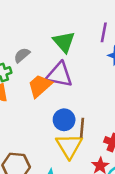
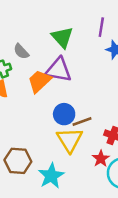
gray semicircle: (22, 55) -> (21, 51), turned -91
brown line: (82, 128) -> (82, 122), turned 66

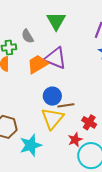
green triangle: (62, 37) -> (56, 21), moved

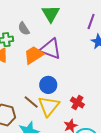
brown line: (66, 105) -> (31, 102), moved, turned 49
red cross: (89, 122) -> (77, 102), moved

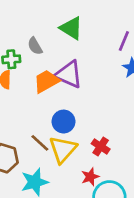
green triangle: (51, 14) -> (71, 28), turned -30

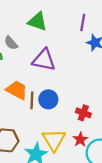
orange trapezoid: (46, 81) -> (17, 90), moved, turned 70
brown line: (40, 143) -> (32, 100), moved, turned 63
yellow triangle: (63, 149) -> (54, 140), moved

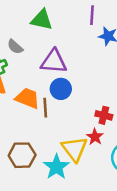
blue circle: (48, 99) -> (61, 89), moved
red star: (80, 140) -> (95, 137), moved

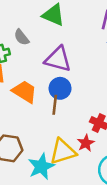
brown line: (45, 108) -> (55, 105), moved
yellow triangle: (75, 149) -> (63, 152), turned 40

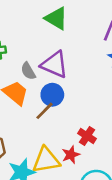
gray semicircle: (22, 37) -> (28, 71), moved
brown line: (55, 105) -> (44, 111), turned 30

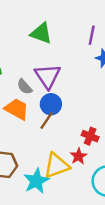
purple triangle: (54, 65) -> (48, 76), turned 44

